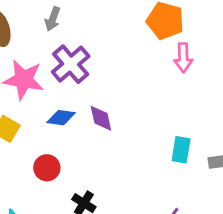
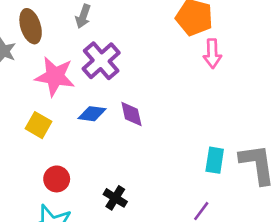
cyan rectangle: (181, 150) -> (215, 160), moved
red circle: (47, 168) -> (57, 179), moved

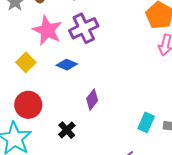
purple diamond: (131, 114) -> (92, 100), moved, turned 35
red circle: (57, 179) -> (28, 105), size x1.4

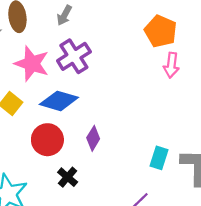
blue diamond: (67, 65) -> (59, 101), size x1.5
red circle: (28, 105) -> (47, 140), moved

